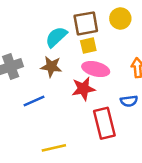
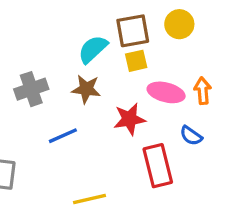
pink ellipse: (96, 69) -> (166, 92), moved
blue semicircle: (129, 101) -> (191, 136), turned 42

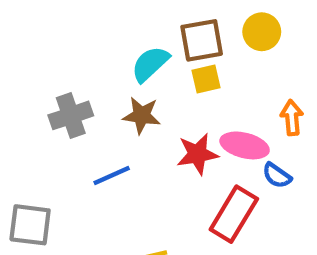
pink ellipse: (166, 92) -> (245, 145), moved
red rectangle: (158, 166) -> (234, 214), turned 45

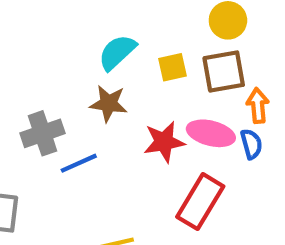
brown square: (202, 40) -> (224, 71), moved
gray cross: (71, 115) -> (43, 133), moved
blue semicircle: (277, 175) -> (251, 144), moved, turned -140

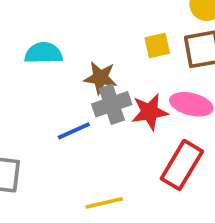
cyan semicircle: (117, 52) -> (44, 53), moved, turned 42
gray cross: (43, 133) -> (112, 104), moved

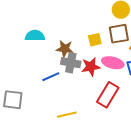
yellow square: (157, 46) -> (95, 40), moved
gray cross: (112, 104) -> (71, 63), turned 30

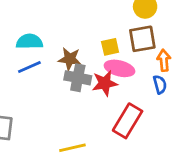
pink ellipse: (113, 63) -> (120, 68), moved
blue line: (51, 77) -> (29, 67), moved

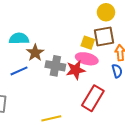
yellow square: (110, 47) -> (88, 43), moved, turned 32
brown star: (70, 59) -> (35, 53), moved, turned 30
blue line: (29, 67) -> (19, 71), moved

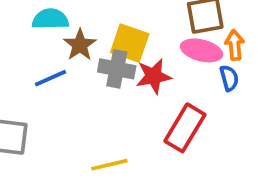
yellow square: (88, 43) -> (130, 43), moved, size x1.5
pink ellipse: (87, 59) -> (202, 50), moved

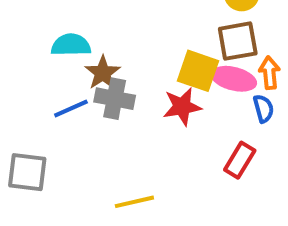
yellow square: (130, 43) -> (198, 71), moved
gray cross: (117, 69) -> (115, 99), moved
red rectangle: (185, 128) -> (240, 160), moved, size x0.7

